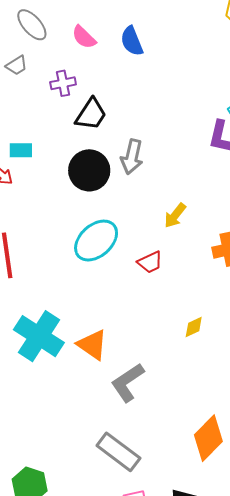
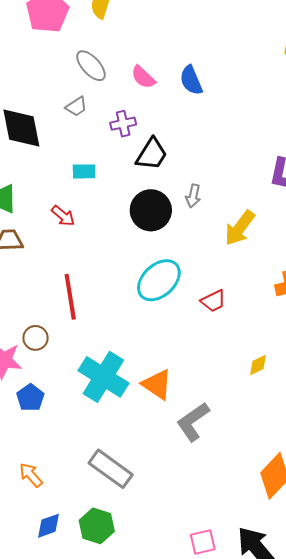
cyan rectangle: (21, 150) -> (84, 171), moved
gray arrow: (132, 157) -> (193, 196), size x0.7
yellow arrow: (175, 216) -> (240, 228), moved, size x1.4
gray rectangle: (118, 452) -> (111, 469), moved

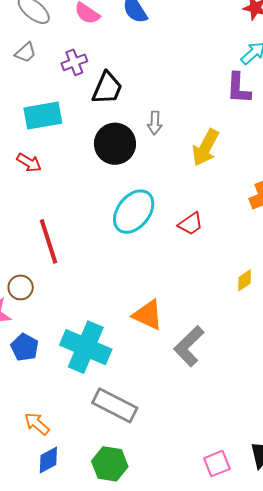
cyan rectangle: (84, 171) -> (43, 116), size x1.6
cyan cross: (103, 377) -> (86, 347), moved
blue diamond: (49, 526) -> (48, 460), moved

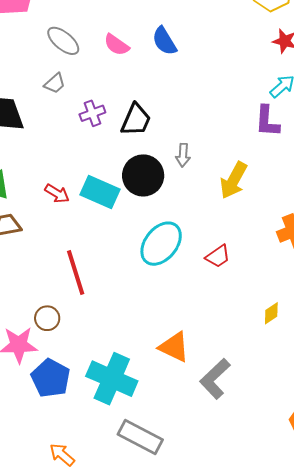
purple cross: (74, 62) -> (92, 113), moved
cyan rectangle: (43, 116) -> (100, 192), moved, turned 33
blue pentagon: (25, 347) -> (51, 378), size x1.4

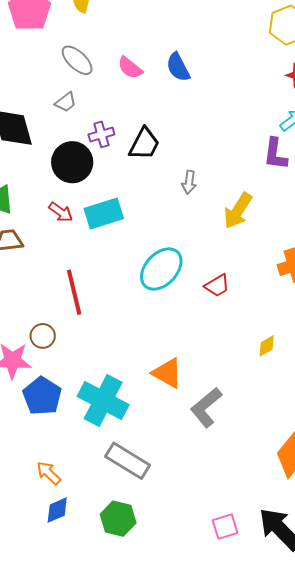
black circle: (143, 175) -> (72, 162), moved
cyan rectangle: (100, 192) -> (104, 214), turned -45

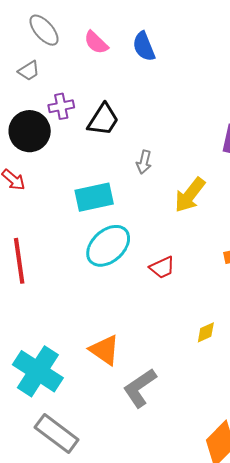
cyan rectangle: (104, 214) -> (94, 197), moved

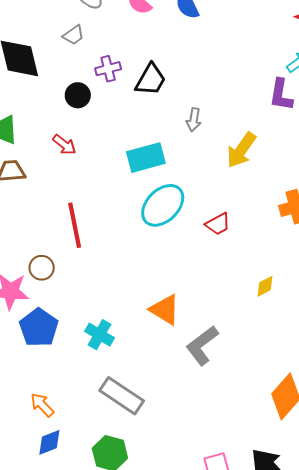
black circle: (30, 131) -> (78, 95), size x0.6
cyan cross: (38, 371) -> (100, 335), size x0.6

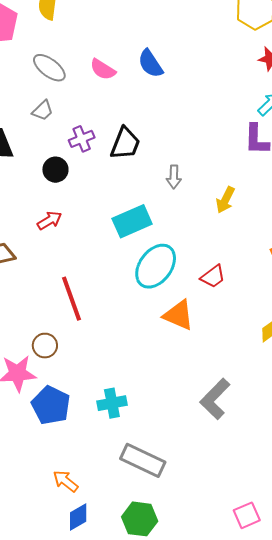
red arrow: (64, 145) -> (50, 220), turned -60
yellow arrow: (241, 150) -> (225, 200), size x0.7
orange triangle: (165, 310) -> (179, 315), moved
cyan cross: (100, 335) -> (112, 403), turned -32

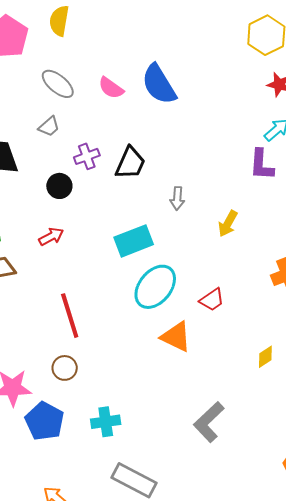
blue semicircle: (150, 64) -> (159, 84), size x1.4
brown circle: (45, 346) -> (65, 368), moved

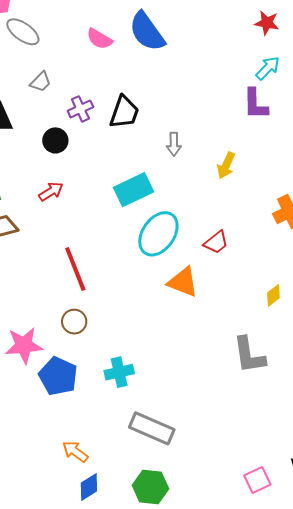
gray ellipse: (58, 84) -> (23, 32), moved
gray L-shape: (209, 422) -> (249, 355), moved, turned -51

